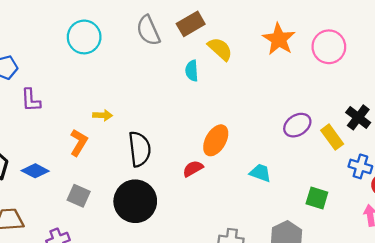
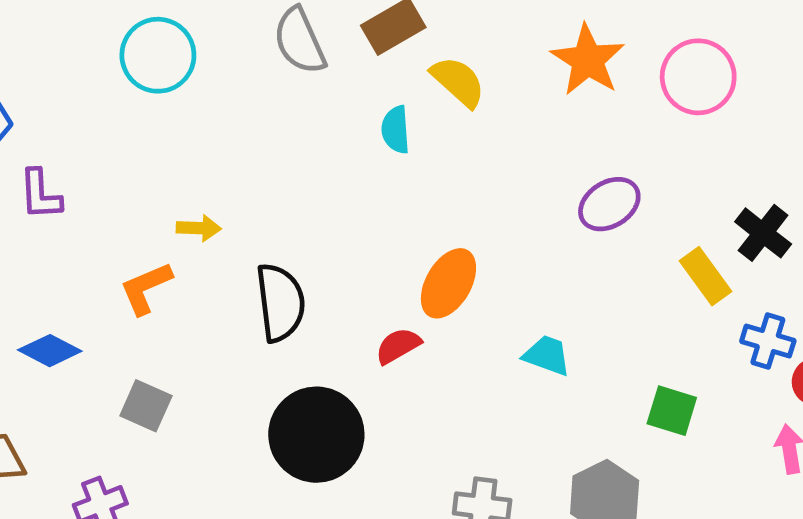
purple ellipse: (297, 125) -> (609, 204), moved
orange L-shape: (79, 143) -> (146, 288), turned -144
black circle: (135, 201) -> (316, 435), moved

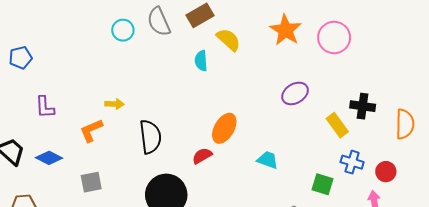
cyan circle: (158, 55) -> (123, 30), moved, size x0.7
purple L-shape: (40, 194) -> (45, 107), moved
black cross: (763, 233) -> (363, 106), turned -30
blue cross: (768, 341) -> (352, 162), moved
gray square: (146, 406) -> (91, 182), turned -35

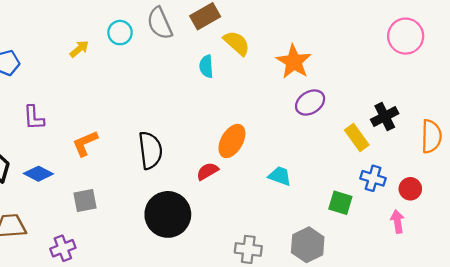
orange star: (286, 30) -> (294, 62), moved
pink circle: (334, 37) -> (406, 36), moved
yellow arrow: (114, 104) -> (79, 49), moved, turned -42
black cross: (363, 106) -> (385, 117), turned -35

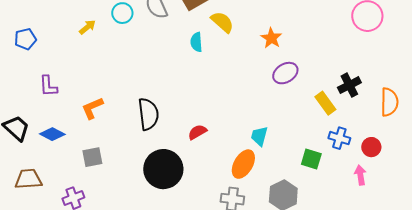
orange star: (294, 62) -> (271, 38), size x0.7
orange ellipse: (232, 141) -> (243, 164), moved
cyan trapezoid: (280, 176) -> (259, 136), turned -95

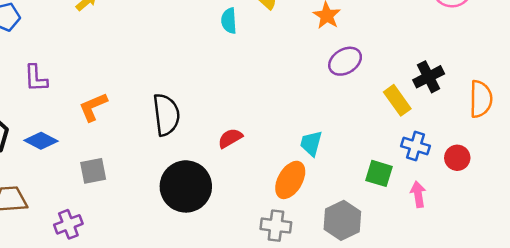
pink arrow: (360, 175) -> (418, 194), moved

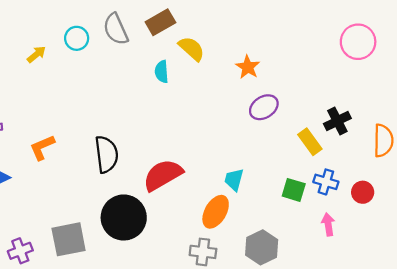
red semicircle: (230, 138) -> (163, 175), size x1.8
gray square: (93, 171) -> (69, 239), moved, size x1.5
green square: (379, 173) -> (294, 190), moved

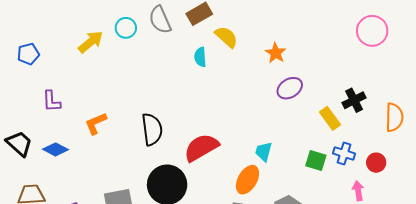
yellow arrow: (36, 54) -> (91, 42), size x1.5
pink arrow: (328, 224) -> (358, 191), moved

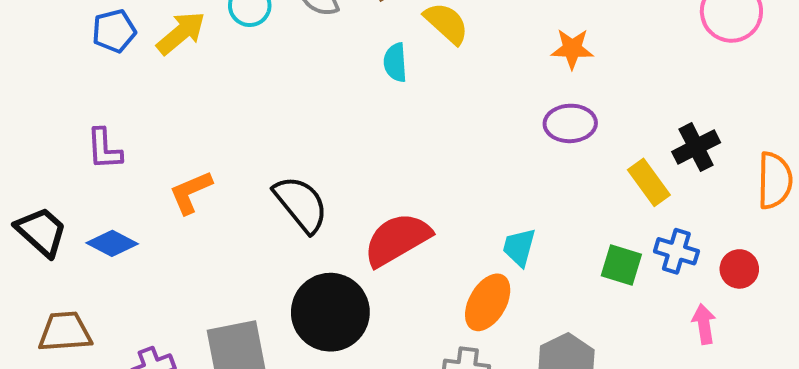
orange star: (276, 53) -> (572, 49), moved, turned -30
blue pentagon: (28, 54) -> (114, 31), moved
purple ellipse: (290, 88) -> (570, 123), turned 30
black semicircle: (152, 129) -> (301, 204), turned -32

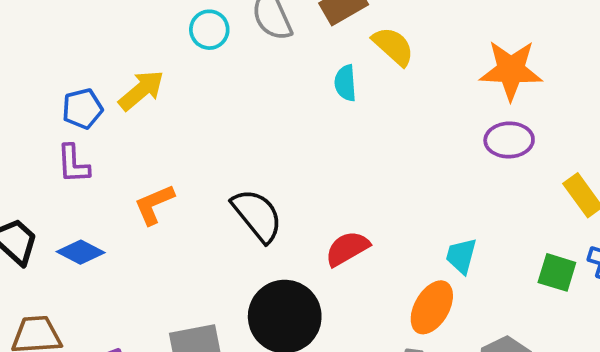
blue pentagon: (114, 31) -> (82, 109), moved
yellow arrow: (181, 33) -> (141, 90), moved
orange star: (572, 49) -> (511, 70), size x1.6
red semicircle: (397, 239) -> (347, 248), size x0.7

